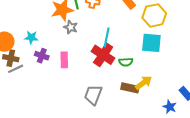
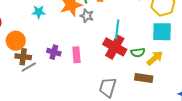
gray star: (71, 27) -> (87, 16), moved
cyan star: (31, 37) -> (39, 12), moved
yellow arrow: (144, 83) -> (155, 58), moved

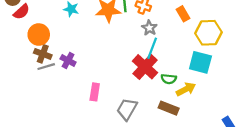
gray star: (87, 16) -> (149, 28), moved
purple cross: (54, 52) -> (68, 61), moved
pink rectangle: (76, 55) -> (95, 92), moved

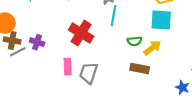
red cross: (145, 67) -> (81, 33), moved
gray trapezoid: (127, 109) -> (89, 73), moved

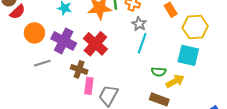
red cross: (81, 33) -> (95, 44), moved
brown cross: (12, 41) -> (79, 69), moved
purple cross: (37, 42) -> (64, 41), moved, size x1.6

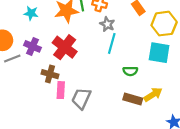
purple cross: (64, 41) -> (32, 46), size x0.7
gray line: (42, 63) -> (12, 58), moved
yellow arrow: (175, 81) -> (153, 94), moved

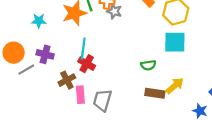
gray star: (107, 24) -> (114, 11), moved
cyan line: (112, 43) -> (83, 48), moved
red cross: (65, 47) -> (87, 64), moved, size x0.7
brown cross: (50, 74) -> (67, 80), turned -35

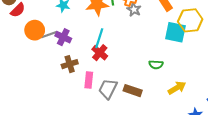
cyan square: (175, 42) -> (175, 32), moved
gray line: (26, 70) -> (49, 35), moved
brown cross: (67, 80) -> (70, 64), moved
brown rectangle: (155, 93) -> (133, 91), moved

